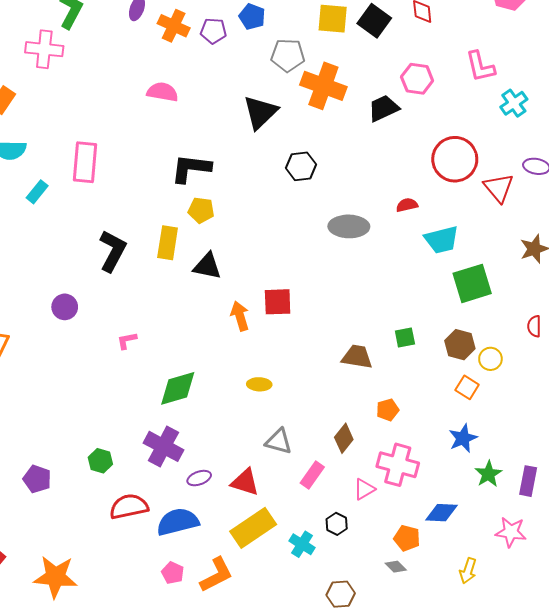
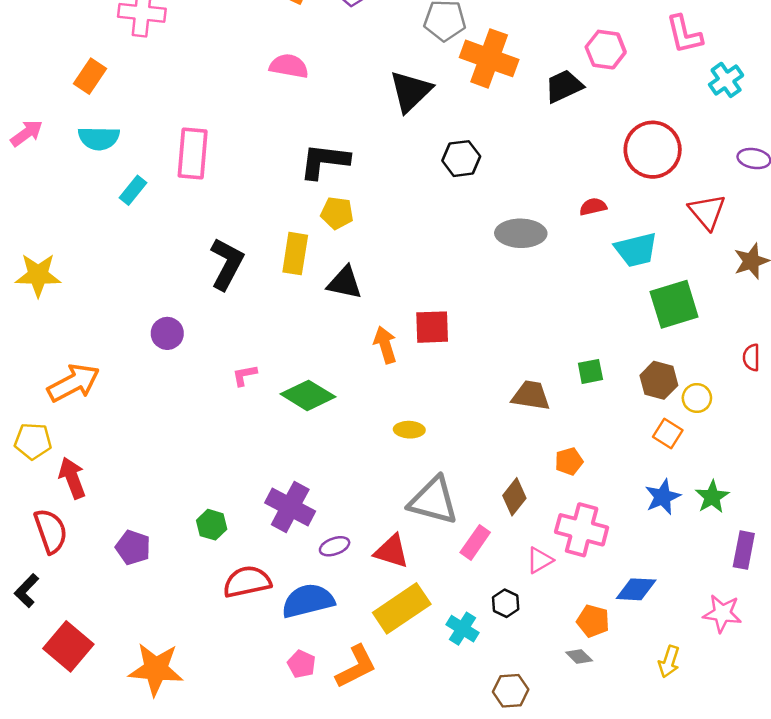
red triangle: (499, 188) -> (707, 212), moved
green diamond: (178, 388) -> (308, 395), moved, turned 48
gray triangle: (279, 441) -> (433, 501), size x1.5
green star: (488, 474) -> (712, 497), moved

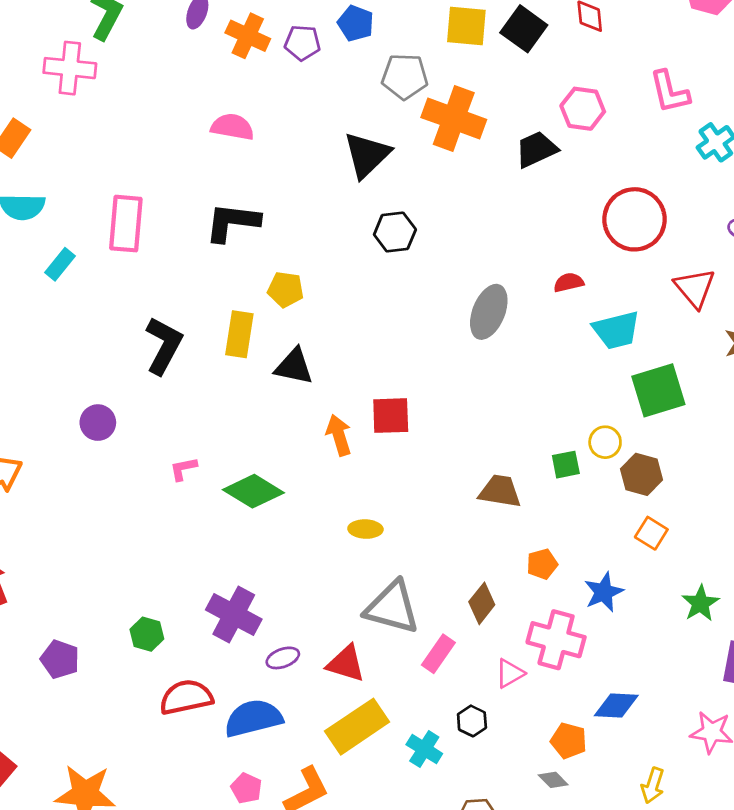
black hexagon: (461, 159) -> (395, 232), moved
black L-shape: (324, 161) -> (232, 222), moved
gray ellipse: (521, 233) -> (489, 312), turned -69
yellow circle: (697, 398) -> (605, 442), moved
blue star: (663, 497) -> (604, 592), moved

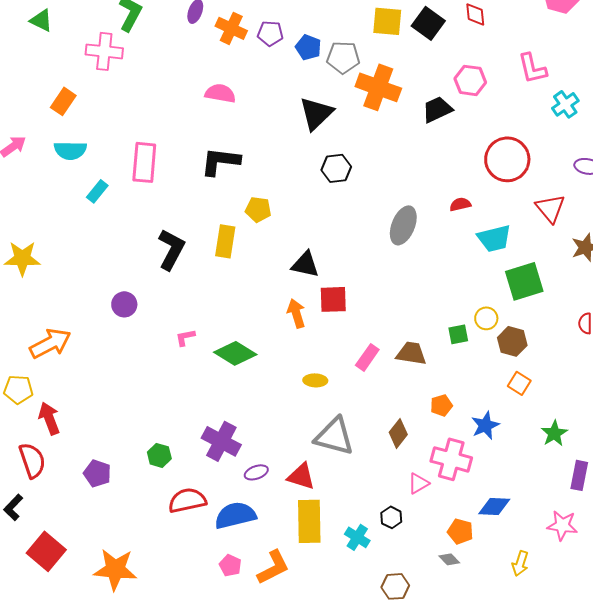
blue pentagon: (356, 23) -> (308, 47), moved
black triangle: (294, 366) -> (305, 264), moved
pink rectangle: (438, 654) -> (367, 357), moved
yellow rectangle: (357, 727) -> (309, 521), turned -57

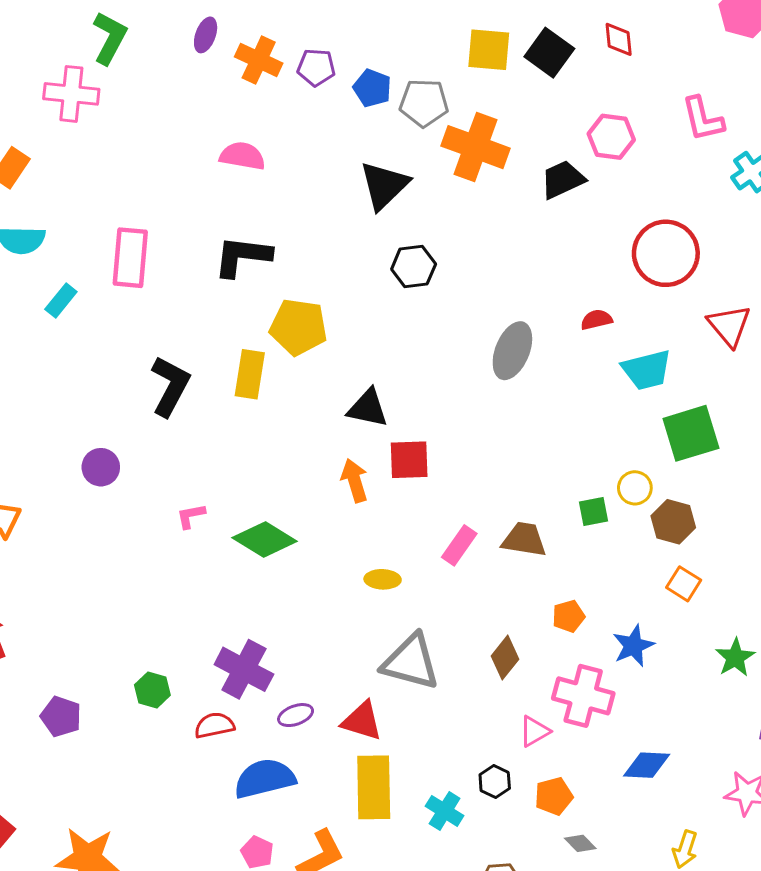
yellow pentagon: (258, 209) -> (298, 327), size x1.5
red semicircle: (187, 500) -> (214, 725), moved, size x0.7
orange pentagon: (460, 531) -> (554, 796), moved, turned -30

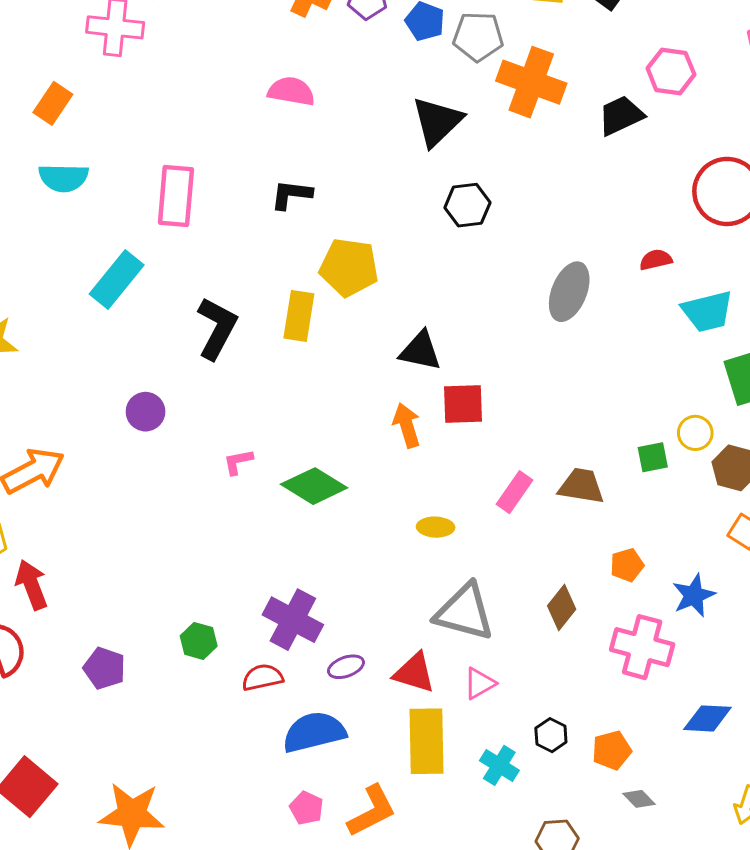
black L-shape: (242, 256) -> (291, 194), size x0.7
cyan rectangle: (61, 300) -> (117, 280), moved, size x1.6
pink triangle: (535, 731) -> (480, 683), moved

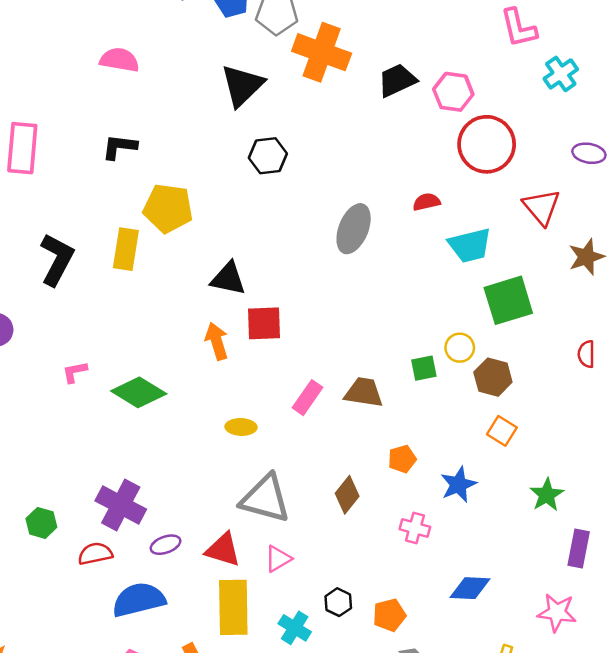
pink hexagon: (671, 71) -> (453, 92), moved
pink cross: (642, 647) -> (415, 528), size x0.6

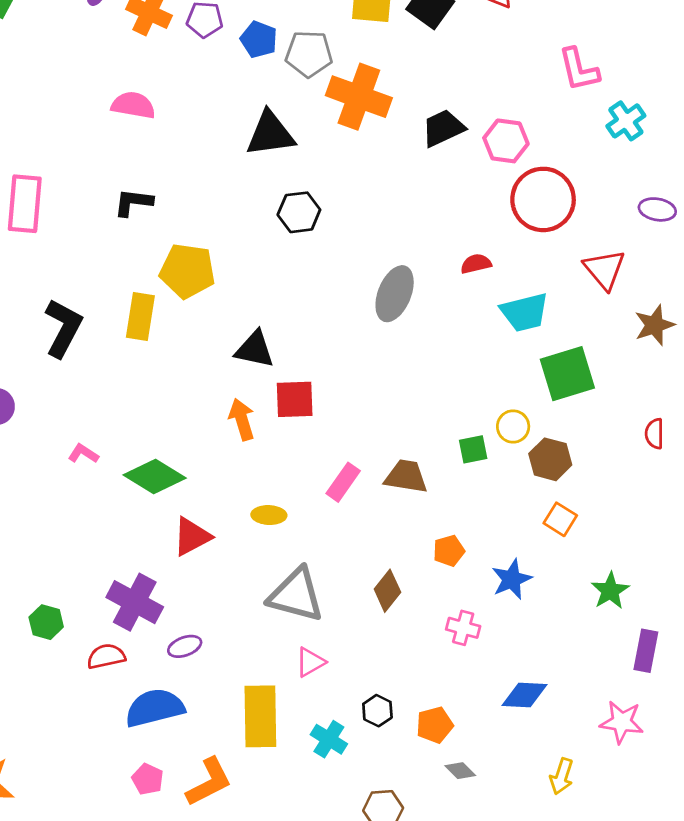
black triangle: (242, 85) -> (270, 134), turned 36
pink L-shape: (75, 372) -> (83, 454), turned 44
red triangle: (223, 550) -> (192, 536), moved, turned -45

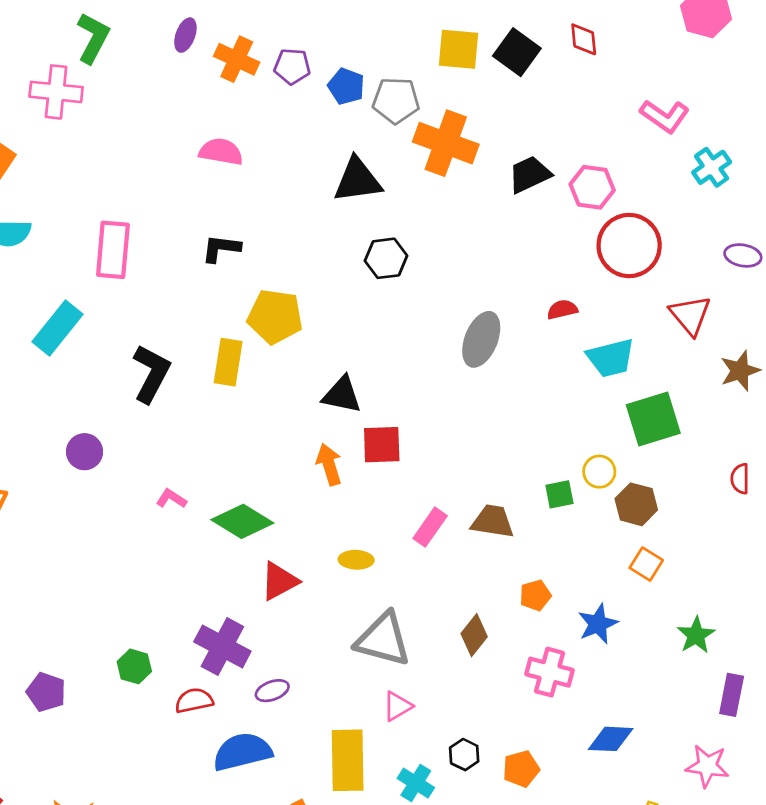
pink L-shape: (579, 70) -> (665, 116), turned -42
pink cross: (463, 628) -> (550, 672), size x1.4

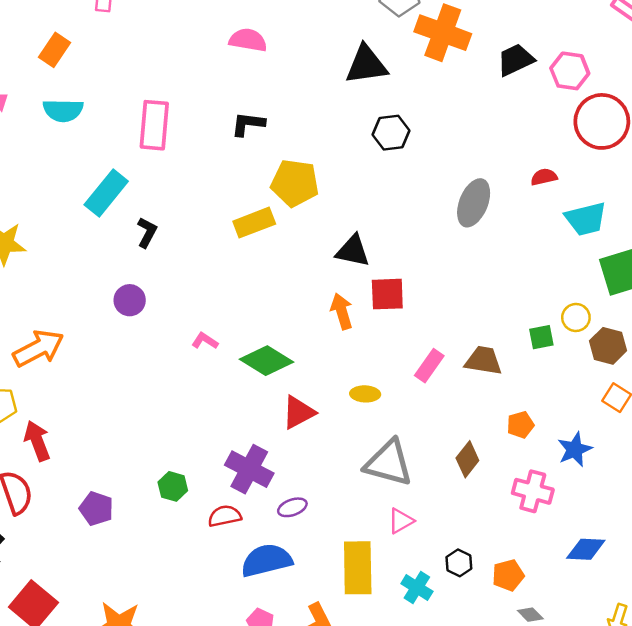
yellow rectangle: (228, 362) -> (254, 223), turned 60
black L-shape: (151, 373) -> (147, 232), moved, size x0.6

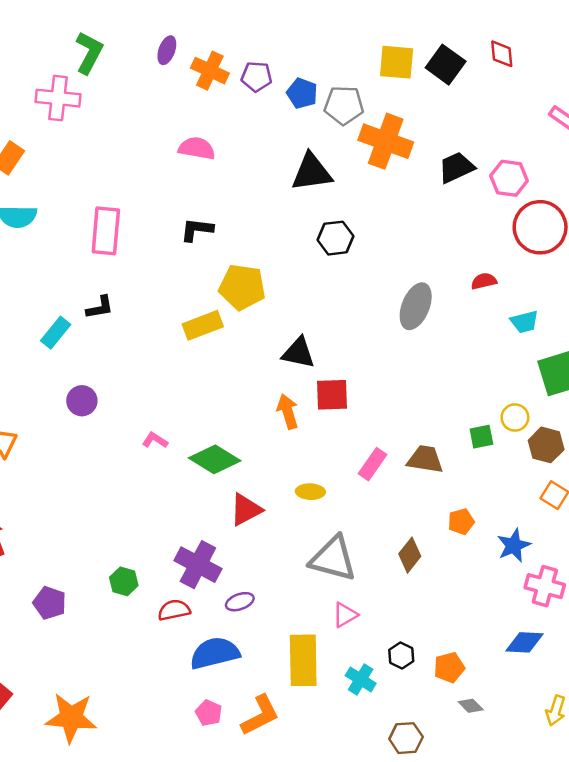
cyan rectangle: (106, 193) -> (56, 333), moved, size x0.7
cyan trapezoid: (586, 219) -> (525, 322), size x0.7
black L-shape: (147, 232) -> (100, 307), moved, turned 52
pink cross: (533, 491) -> (545, 586), moved

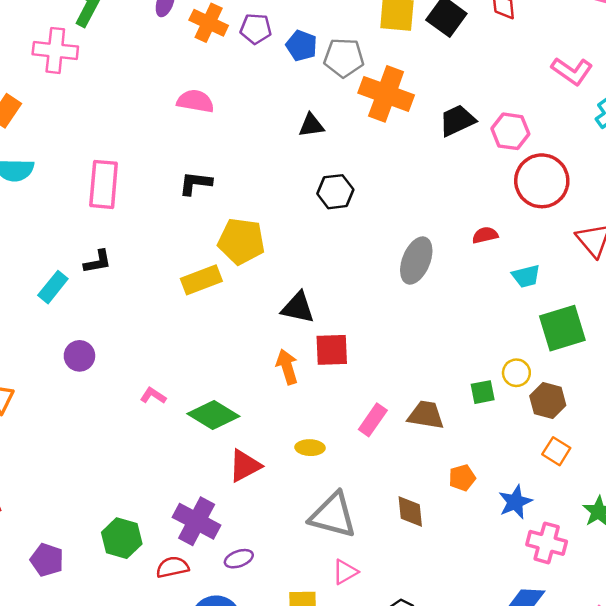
black triangle: (312, 172) -> (311, 125), size x0.6
brown diamond: (410, 555) -> (410, 512), turned -44
green hexagon: (124, 581) -> (122, 538), size x1.4

